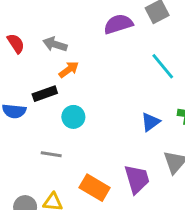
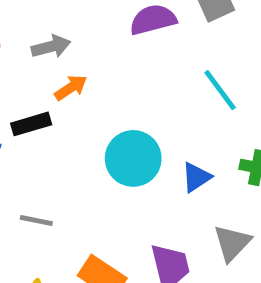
gray arrow: (55, 44) -> (51, 47), turned 145
cyan circle: (73, 117) -> (133, 158), moved, size x1.5

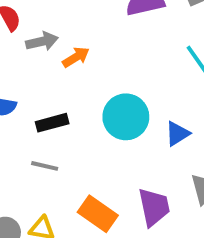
gray arrow: (51, 47) -> (42, 41), moved
black rectangle: (31, 124) -> (52, 123), moved

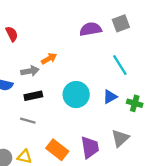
gray arrow: (42, 41) -> (30, 71), moved
blue triangle: (177, 134) -> (110, 97), moved

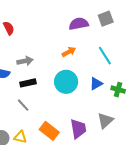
orange arrow: (49, 59) -> (69, 52), moved
gray line: (28, 121) -> (23, 105), turned 32

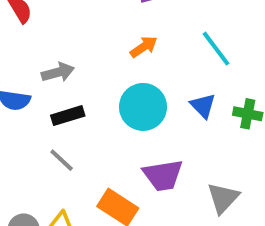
blue triangle: (96, 84) -> (203, 106), turned -40
gray triangle: (105, 121) -> (223, 198), moved
purple trapezoid: (78, 129) -> (163, 175), moved, turned 95

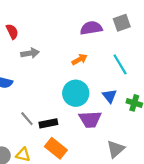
gray arrow: (58, 72) -> (30, 53), moved
black rectangle: (68, 116) -> (48, 123), moved
purple trapezoid: (163, 175) -> (90, 119), moved

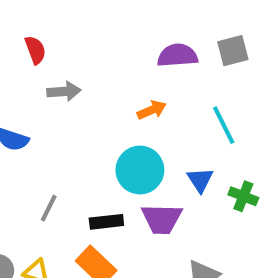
gray line: (27, 119) -> (49, 208), turned 63
black rectangle: (48, 123) -> (106, 222), moved

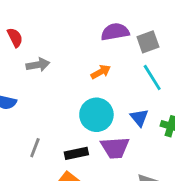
gray square: (233, 51) -> (148, 42), moved

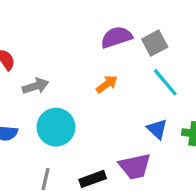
cyan circle: (96, 115) -> (56, 127), moved

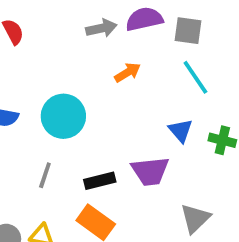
gray square: (155, 43) -> (188, 31), turned 30
gray arrow: (35, 86) -> (101, 28), moved

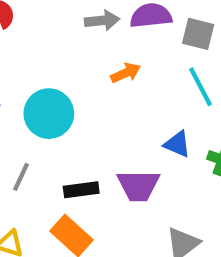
blue triangle: (181, 131) -> (177, 144), turned -32

